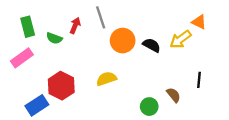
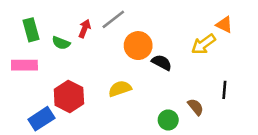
gray line: (101, 17) -> (113, 19), turned 70
black semicircle: (152, 45) -> (162, 63), moved
pink rectangle: (22, 58) -> (24, 65), turned 35

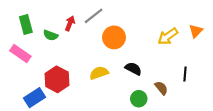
orange triangle: (224, 25) -> (196, 31), moved, turned 48
black semicircle: (162, 63) -> (133, 69), moved
pink rectangle: (24, 65) -> (20, 54), turned 36

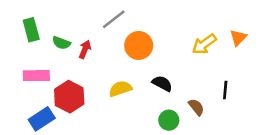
red arrow: (70, 23) -> (85, 49), moved
pink rectangle: (20, 54) -> (36, 76), moved, turned -36

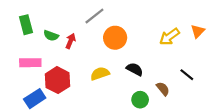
black line: (225, 90) -> (187, 75), turned -56

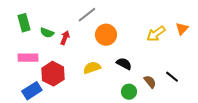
black line: (187, 75) -> (172, 77), moved

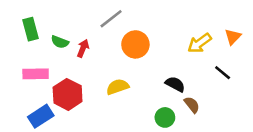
black semicircle: (124, 64) -> (175, 84), moved
black line: (172, 77) -> (223, 73), moved

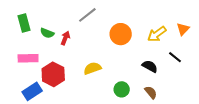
orange circle: (135, 44) -> (121, 34), moved
black semicircle: (175, 84) -> (150, 66), moved
brown semicircle: (192, 105) -> (151, 92), moved
green circle: (165, 117) -> (122, 89), moved

